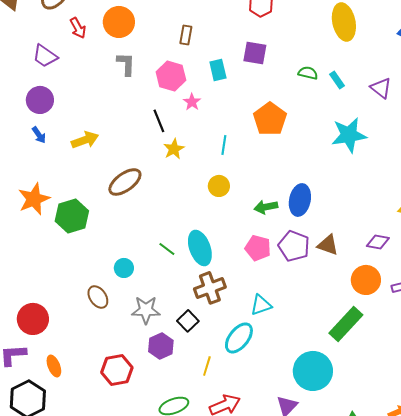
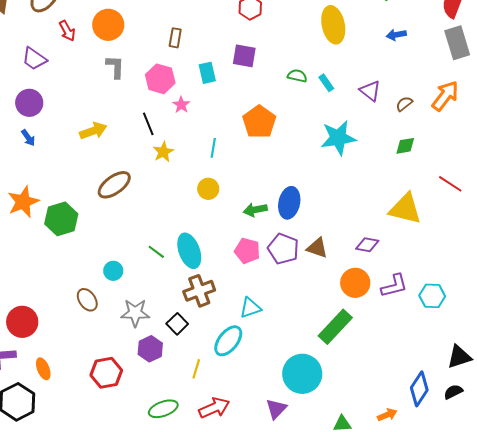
yellow arrow: (85, 140) -> (93, 131), moved

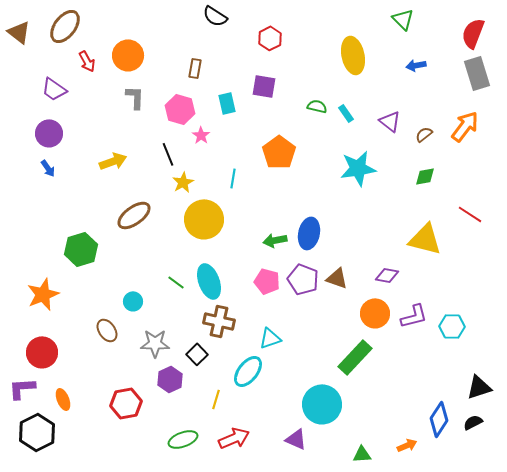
yellow circle: (208, 189) -> (204, 219), moved, size x1.8
orange star: (23, 202) -> (43, 294), moved
brown cross: (199, 291) -> (219, 321), turned 32
purple triangle: (276, 409) -> (296, 439), turned -50

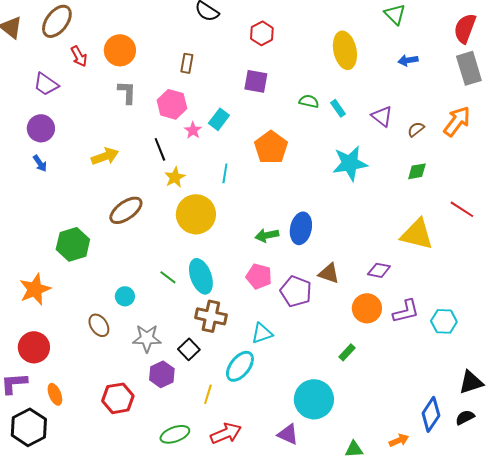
cyan rectangle: (227, 103) -> (219, 119), moved, turned 50
purple pentagon: (303, 279) -> (296, 291), moved
green rectangle: (355, 357) -> (347, 352), size x0.5

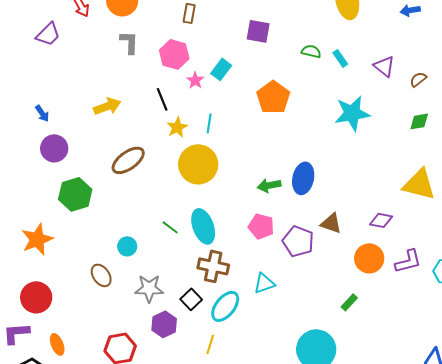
purple trapezoid: (46, 84) -> (48, 34), turned -80
purple circle: (41, 128) -> (54, 148), moved
cyan line: (225, 173) -> (209, 123), moved
cyan ellipse: (240, 366) -> (225, 306), moved

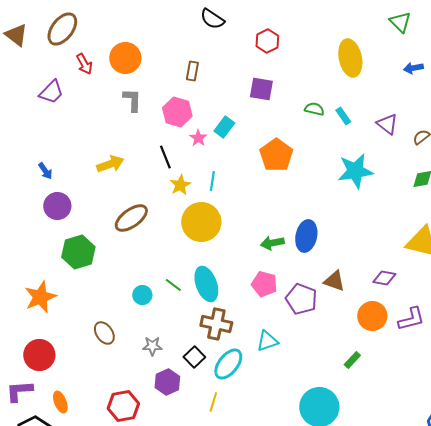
cyan circle: (127, 246) -> (142, 295), moved
gray star: (149, 288) -> (152, 346), size x0.7

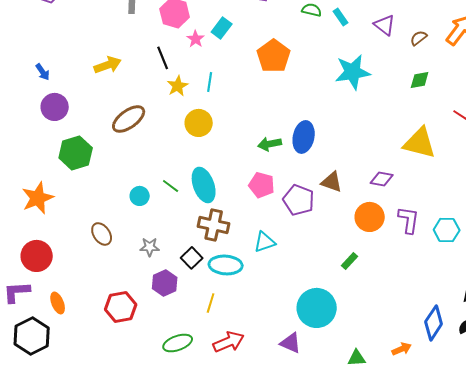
yellow circle: (201, 222) -> (199, 123), size x0.7
purple L-shape: (411, 319) -> (409, 220), turned -68
cyan ellipse: (228, 364) -> (226, 265), turned 56

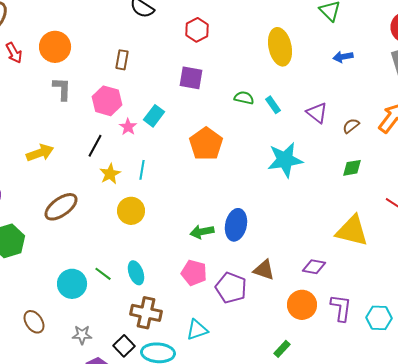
black line: (163, 58) -> (95, 146), turned 50
cyan ellipse: (204, 185) -> (136, 273), size x0.7
cyan circle: (140, 196) -> (72, 284), size x1.5

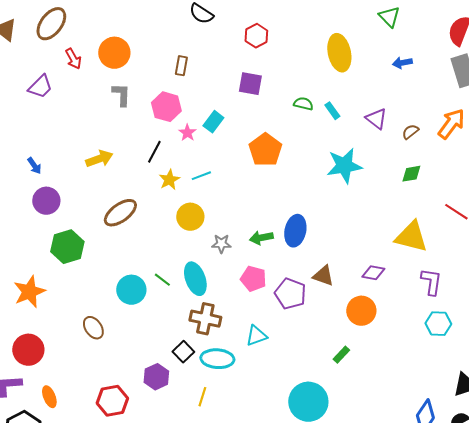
cyan line: (142, 170) -> (201, 176), turned 60
cyan ellipse: (136, 273) -> (195, 279), size x1.4
purple L-shape: (341, 308) -> (431, 282), moved
gray star: (82, 335) -> (221, 244), moved

